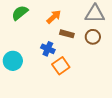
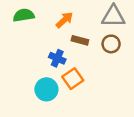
green semicircle: (20, 13) -> (24, 15), turned 30
cyan circle: (13, 61) -> (46, 89), moved

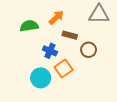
green semicircle: (24, 15) -> (29, 26), moved
brown circle: (111, 44) -> (89, 50), moved

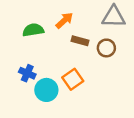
brown circle: (89, 50) -> (106, 48), moved
blue cross: (50, 51) -> (27, 73), moved

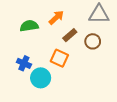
brown rectangle: (80, 41) -> (70, 35), turned -56
orange square: (73, 79) -> (59, 58), moved, turned -30

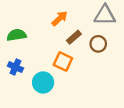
green semicircle: (29, 26) -> (17, 35), moved
blue cross: (24, 63) -> (15, 67), moved

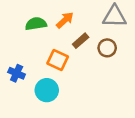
green semicircle: (17, 35) -> (36, 24), moved
orange square: (63, 62) -> (58, 60), moved

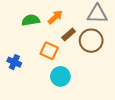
brown circle: (107, 48) -> (91, 41), size x1.5
cyan circle: (47, 90) -> (60, 76), moved

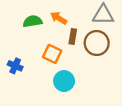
orange arrow: (55, 17) -> (59, 18), turned -105
brown rectangle: (69, 34) -> (73, 36), turned -40

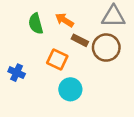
green semicircle: (33, 21) -> (36, 24), turned -96
brown rectangle: (73, 36) -> (80, 40), turned -72

